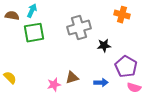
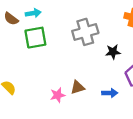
cyan arrow: (32, 11) -> (33, 13), turned 56
brown semicircle: (12, 16) -> (11, 19), turned -152

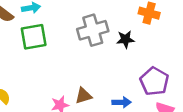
black star: (113, 52) -> (125, 39), moved

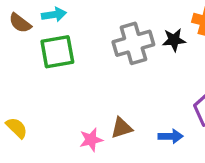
black star: (125, 39) -> (174, 40), moved

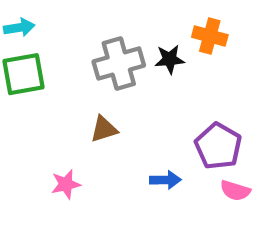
brown triangle: (122, 128) -> (104, 129), moved

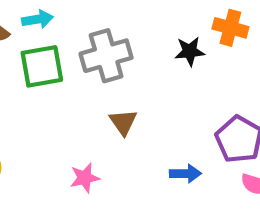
gray cross: (119, 64) -> (106, 56), moved
brown triangle: (104, 129) -> (123, 122), turned -48

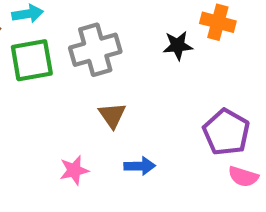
blue arrow: (185, 174) -> (140, 166), moved

